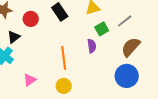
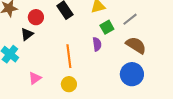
black triangle: (14, 37) -> (27, 34), moved
brown semicircle: (131, 47) -> (136, 45), turned 80

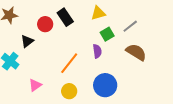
red circle: (36, 17) -> (45, 24), moved
orange line: (69, 56) -> (69, 63), turned 45
blue circle: (132, 74) -> (105, 85), moved

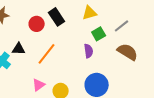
black triangle: (27, 41) -> (19, 49), moved, turned 40
orange line: (69, 63) -> (47, 54), moved
pink triangle: (35, 85) -> (39, 85), moved

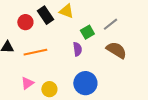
yellow triangle: (90, 13) -> (66, 11), moved, turned 35
orange line: (47, 54) -> (35, 52), turned 40

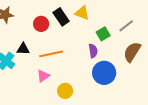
brown semicircle: (116, 50) -> (132, 52), turned -90
pink triangle: (27, 83) -> (43, 76), moved
blue circle: (85, 83) -> (104, 73), moved

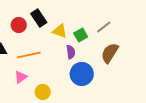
yellow triangle: (82, 13) -> (60, 31), moved

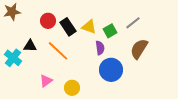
black rectangle: (39, 18) -> (68, 27), moved
orange line: (29, 55) -> (58, 51), turned 55
pink triangle: (21, 77) -> (46, 81), moved

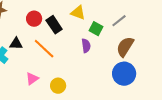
yellow triangle: (89, 27) -> (78, 13), moved
green square: (110, 31) -> (96, 29), turned -32
blue circle: (111, 70) -> (124, 74), moved

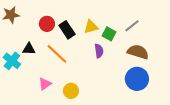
yellow triangle: (78, 13) -> (91, 27), moved, turned -35
brown semicircle: (125, 47) -> (138, 52), turned 75

